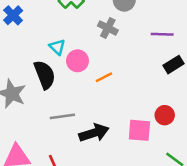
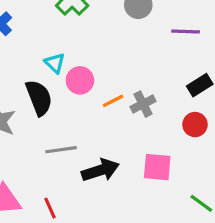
gray cross: (108, 28) -> (143, 104), moved, turned 36
purple line: (162, 34) -> (186, 32), moved
red circle: (165, 115) -> (195, 125), moved

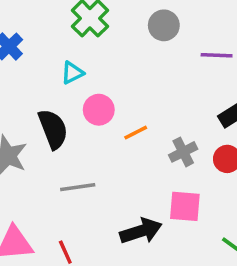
cyan triangle: (55, 63) -> (72, 73), moved, turned 50
gray cross: (143, 104) -> (183, 152), moved
black arrow: (100, 170) -> (141, 231), moved

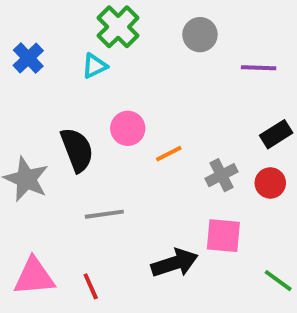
cyan triangle: (72, 73) -> (95, 66), moved

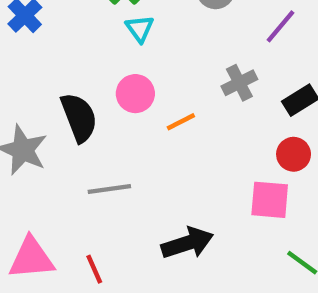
cyan triangle: (95, 66) -> (140, 29), moved, turned -40
purple line: (259, 68) -> (281, 26), turned -52
gray cross: (221, 175) -> (239, 83), moved
pink square: (223, 236) -> (270, 200), moved

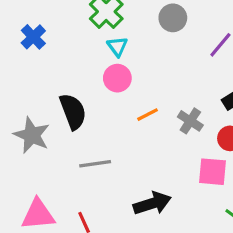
gray cross: (239, 83) -> (190, 121), moved, turned -30
pink circle: (135, 94) -> (117, 78), moved

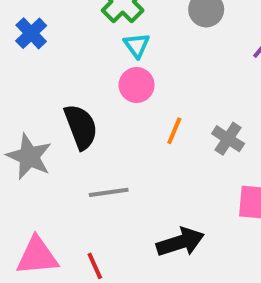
orange line: (147, 115) -> (174, 131), turned -40

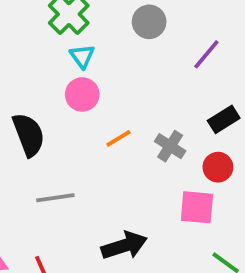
orange line: (174, 131) -> (118, 138), turned 36

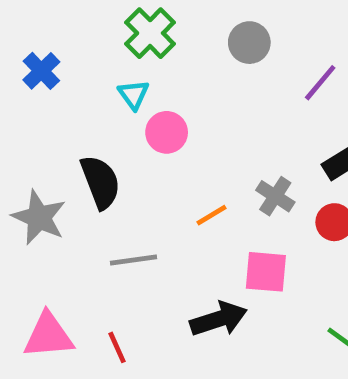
cyan triangle: (82, 56) -> (133, 95), moved
orange line: (118, 138) -> (211, 215), moved
pink square: (197, 207) -> (266, 272), moved

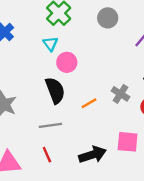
black semicircle: (100, 182) -> (55, 90), moved
pink square: (266, 272) -> (128, 142), moved
red line: (117, 347) -> (47, 155), moved

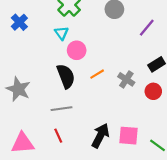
orange line: (89, 103) -> (97, 74), moved
pink square: (128, 142) -> (128, 136), moved
black arrow: (92, 155) -> (100, 136), turned -45

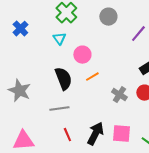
pink circle: (77, 50) -> (82, 55), moved
gray cross: (126, 79) -> (119, 95), moved
red line: (58, 136) -> (67, 135), moved

